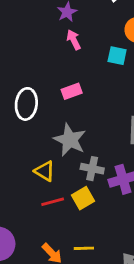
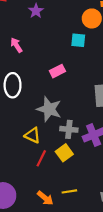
pink arrow: (74, 40) -> (16, 45), moved
pink rectangle: (72, 91) -> (57, 71), moved
red line: (53, 202) -> (41, 158), turned -42

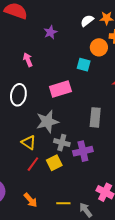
pink rectangle: (57, 71) -> (60, 89), size x1.5
gray star: (49, 109) -> (47, 122), turned 30
yellow line: (69, 191) -> (63, 203), moved

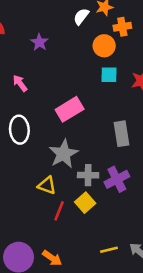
cyan square: (84, 65) -> (109, 75), moved
orange arrow: (30, 200) -> (52, 258), moved

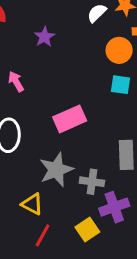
gray cross: (88, 175) -> (92, 182), moved
yellow square: (85, 203) -> (87, 229), moved

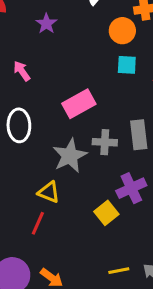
gray cross: (92, 182) -> (105, 142), moved
red line: (43, 235) -> (38, 223), moved

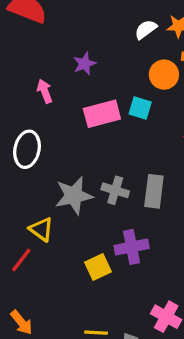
purple star: (46, 24) -> (85, 64), moved
cyan square: (127, 65) -> (140, 108), moved
pink rectangle: (79, 104) -> (102, 114), moved

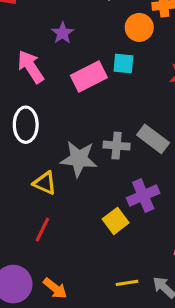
pink arrow: (45, 91) -> (31, 67), size x1.5
gray rectangle: (154, 191) -> (153, 139), turned -48
gray star: (74, 196) -> (79, 159), turned 30
yellow triangle: (41, 229) -> (45, 183), moved

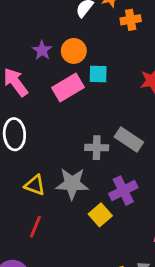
orange circle: (139, 27) -> (74, 51), moved
gray star: (79, 159) -> (72, 184), moved

